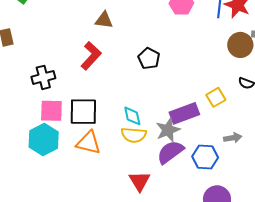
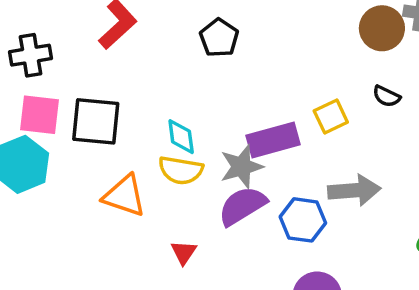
gray arrow: (233, 138) -> (354, 190), size x1.6
orange triangle: (89, 143) -> (124, 196), moved
red triangle: (139, 181) -> (184, 252), size x0.7

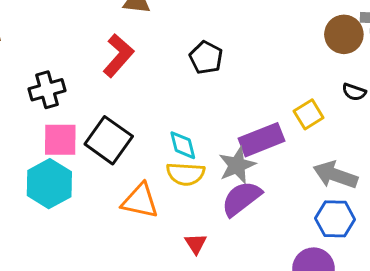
black square: (96, 121) -> (109, 140), turned 36
gray arrow: (354, 190) -> (335, 175), turned -150
blue hexagon: (303, 220) -> (335, 219), moved

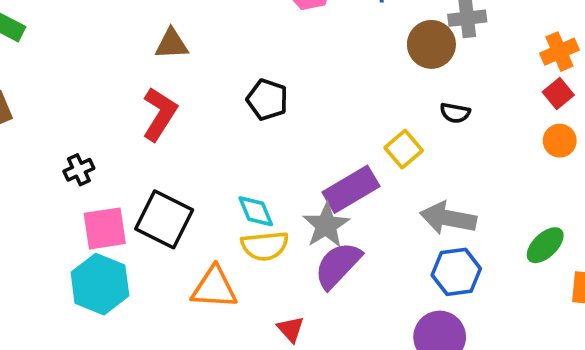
black cross: (47, 90) -> (79, 170), size x0.7

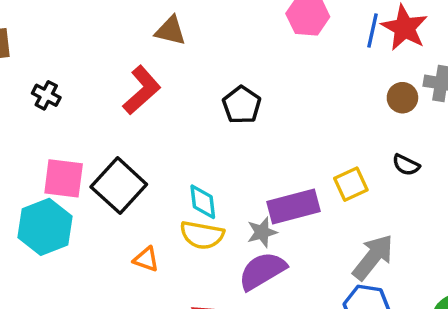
brown circle: (431, 44) -> (402, 98), size x0.7
black cross: (79, 170) -> (46, 95), moved, turned 36
gray arrow: (448, 218) -> (373, 257), turned 102
gray star: (326, 225) -> (262, 232), size x0.7
orange triangle: (214, 288) -> (146, 259), size x0.6

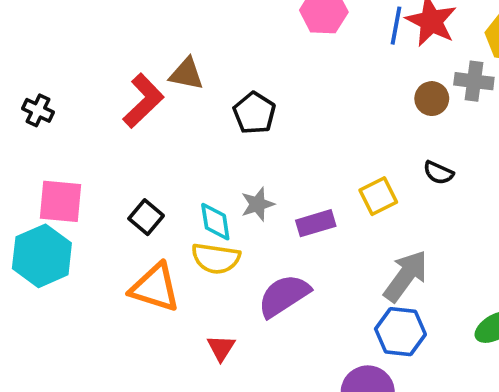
brown triangle: (171, 31) -> (186, 74), moved
black square: (119, 186) -> (146, 217), moved, size x0.6
purple rectangle: (293, 206) -> (316, 223), size x0.7
gray star: (262, 232) -> (258, 204), moved
orange triangle: (146, 259) -> (155, 288), size x1.8

